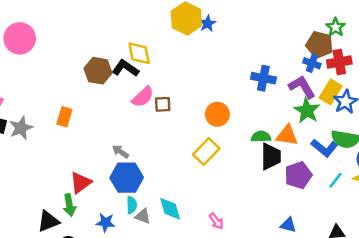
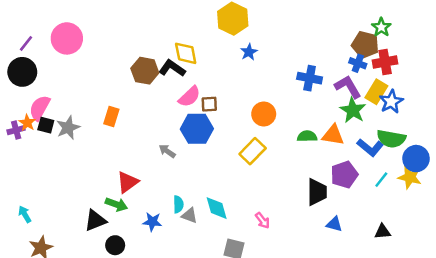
blue star: (207, 23) -> (249, 52), moved
black trapezoid: (271, 157) -> (317, 192), moved
blue hexagon: (127, 178) -> (197, 129), moved
green arrow: (69, 205) -> (116, 204), turned -60

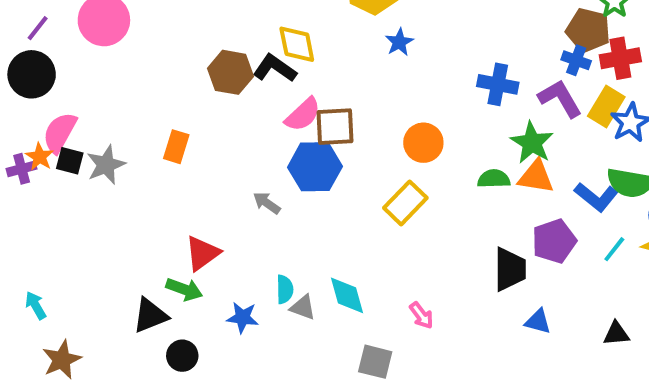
brown square: (209, 104) -> (335, 127), size x1.5
green star: (353, 110) -> (532, 143), moved

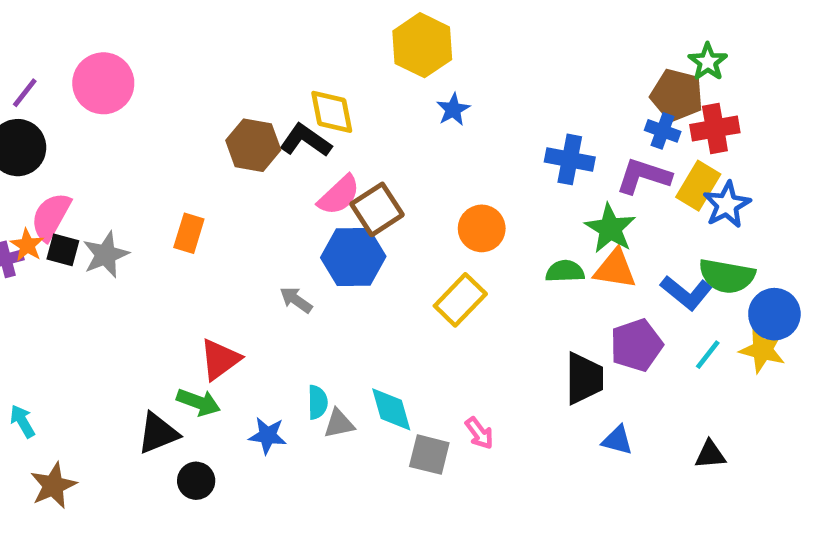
purple L-shape: (560, 98) -> (644, 176), turned -42
brown square: (335, 127) -> (377, 209), turned -30
gray triangle: (303, 307) -> (339, 424), turned -32
gray square: (375, 362) -> (429, 455), moved

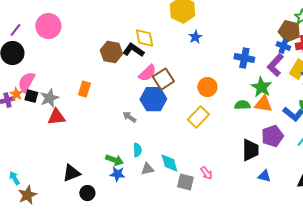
purple L-shape: (644, 176) -> (275, 65), turned -65
red triangle: (220, 359) -> (56, 117), moved, turned 30
green arrow: (198, 402) -> (114, 160), moved
cyan semicircle: (317, 402) -> (137, 150), moved
cyan arrow: (22, 421) -> (14, 178), moved

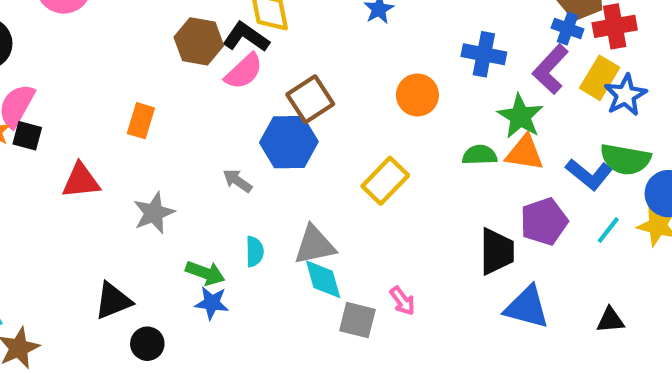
pink semicircle: (147, 73) -> (244, 71), moved
orange circle: (207, 87) -> (417, 95), moved
gray star: (49, 98) -> (154, 213), moved
gray triangle: (147, 169) -> (315, 245), moved, size x1.5
blue triangle: (264, 176) -> (527, 307), size x1.6

